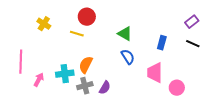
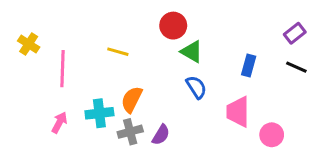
red circle: (87, 17) -> (173, 26), moved
yellow cross: (44, 24) -> (29, 44), moved
pink line: (21, 62) -> (62, 69), moved

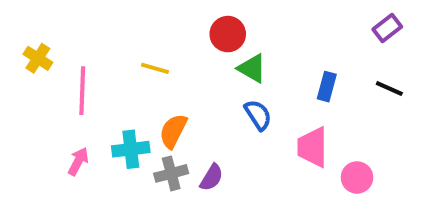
purple rectangle: (295, 33) -> (387, 28), moved

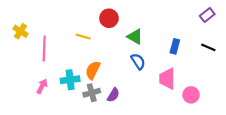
red circle: (228, 34) -> (109, 18), moved

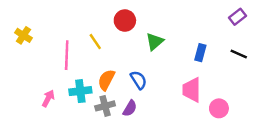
yellow line: (83, 37) -> (95, 42), turned 40
green triangle: (135, 37) -> (155, 42), turned 49
pink line: (44, 48) -> (67, 55), moved
blue semicircle: (138, 61) -> (139, 80), moved

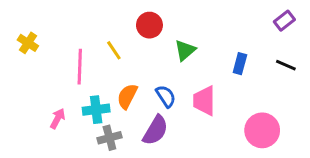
pink trapezoid: (192, 90) -> (204, 101), moved
gray cross: (105, 106) -> (109, 138), moved
purple semicircle: (130, 108) -> (155, 130), size x1.5
pink circle: (219, 108) -> (262, 130), size x1.5

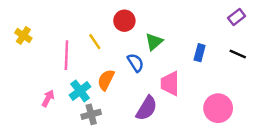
blue semicircle: (166, 96) -> (136, 63), moved
cyan cross: (96, 110) -> (80, 91), turned -30
purple semicircle: (155, 130) -> (147, 108), moved

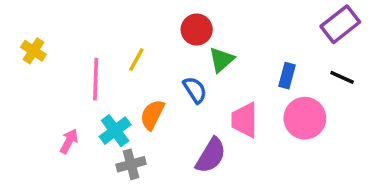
purple rectangle: (237, 17) -> (340, 24), size x1.5
red circle: (124, 21) -> (197, 30), moved
yellow line: (95, 42) -> (136, 60), turned 63
pink circle: (218, 108) -> (305, 118), moved

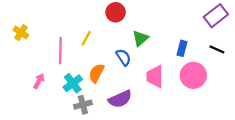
red circle: (197, 30) -> (116, 12), moved
pink arrow: (69, 141) -> (39, 81), moved
purple semicircle: (211, 155) -> (120, 99), moved, turned 35

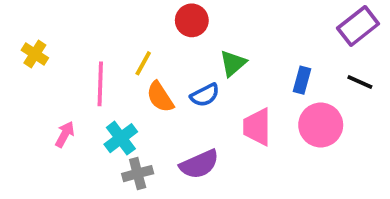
blue semicircle: (123, 57) -> (205, 95), turned 96
orange semicircle: (96, 73) -> (160, 97), moved, turned -60

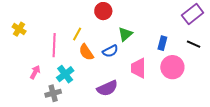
gray cross: (138, 174) -> (53, 93), moved

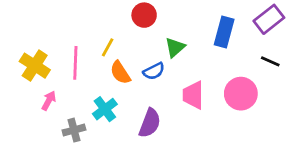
yellow cross: (19, 29) -> (35, 66), moved, size x1.5
blue rectangle: (162, 43) -> (224, 32), moved, size x1.5
cyan cross: (65, 74) -> (105, 109), moved
purple semicircle: (107, 88) -> (150, 123), turned -45

